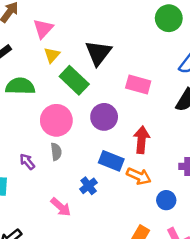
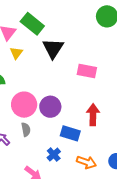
green rectangle: (74, 80) -> (32, 24), moved
purple circle: (104, 117) -> (50, 107), moved
orange arrow: (139, 176) -> (86, 162), moved

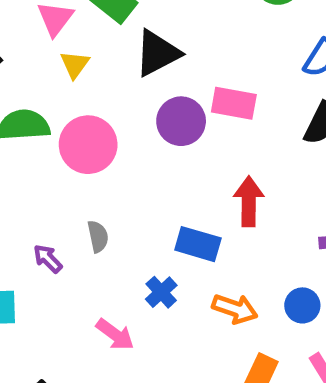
black triangle: (53, 48) -> (157, 53), turned 30
pink circle: (24, 105) -> (88, 145), moved
purple circle: (50, 107) -> (181, 121), moved

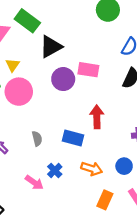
yellow triangle: (75, 64) -> (13, 65), moved
gray semicircle: (98, 236) -> (37, 139), moved
blue cross: (161, 292) -> (55, 170), moved

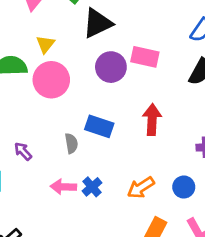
blue rectangle: (73, 138) -> (99, 126), moved
orange arrow: (92, 169) -> (141, 188), turned 126
pink arrow: (34, 183) -> (63, 187), moved, turned 144

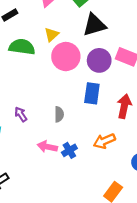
pink circle: (51, 80) -> (66, 57), moved
blue rectangle: (99, 126) -> (92, 93), moved, turned 70
orange arrow: (141, 188) -> (104, 141), moved

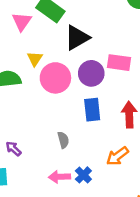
purple arrow: (21, 114) -> (13, 149), moved

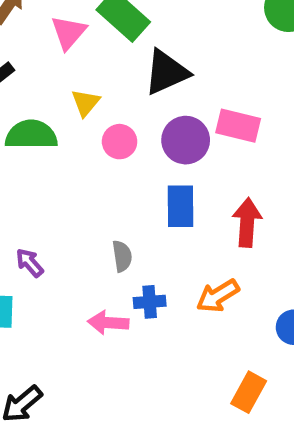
pink circle: (55, 78) -> (120, 142), size x0.6
blue cross: (83, 175) -> (150, 302), moved, turned 35

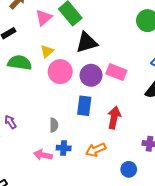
pink circle: (120, 142) -> (60, 72), size x1.5

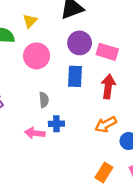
pink circle: (60, 72) -> (37, 56), moved
pink rectangle: (116, 72) -> (107, 52), moved
orange arrow: (96, 150) -> (106, 124), moved

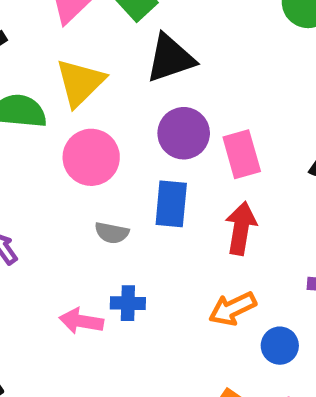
yellow triangle: (30, 21) -> (80, 83), size x1.6
pink rectangle: (107, 52) -> (242, 154), turned 55
gray semicircle: (44, 100) -> (112, 233), moved, turned 104

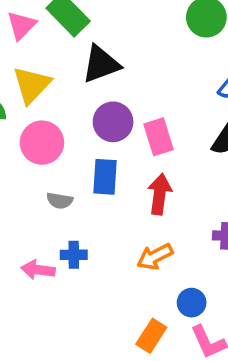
blue circle: (280, 346) -> (192, 303), moved

